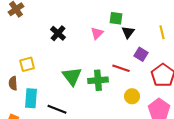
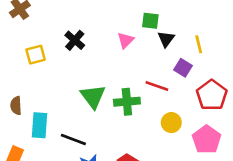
yellow line: (162, 32) -> (199, 44), moved
yellow square: (27, 64) -> (36, 55), moved

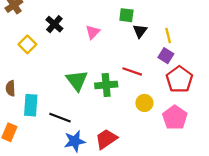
black cross: (75, 40) -> (54, 24), moved
pink triangle: (126, 40) -> (93, 32), moved
yellow square: (36, 55) -> (27, 44), turned -30
purple square: (183, 68) -> (166, 56), moved

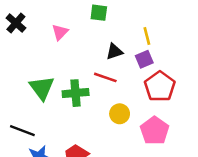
black triangle: (140, 31) -> (114, 52), moved, turned 35
purple square: (166, 56) -> (144, 59), turned 35

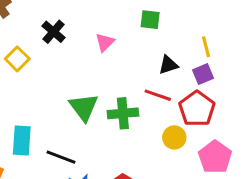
red pentagon: (160, 87) -> (197, 109), moved

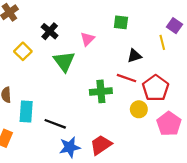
purple square: (203, 74) -> (175, 26), moved, turned -32
green triangle: (84, 107) -> (64, 61), moved

